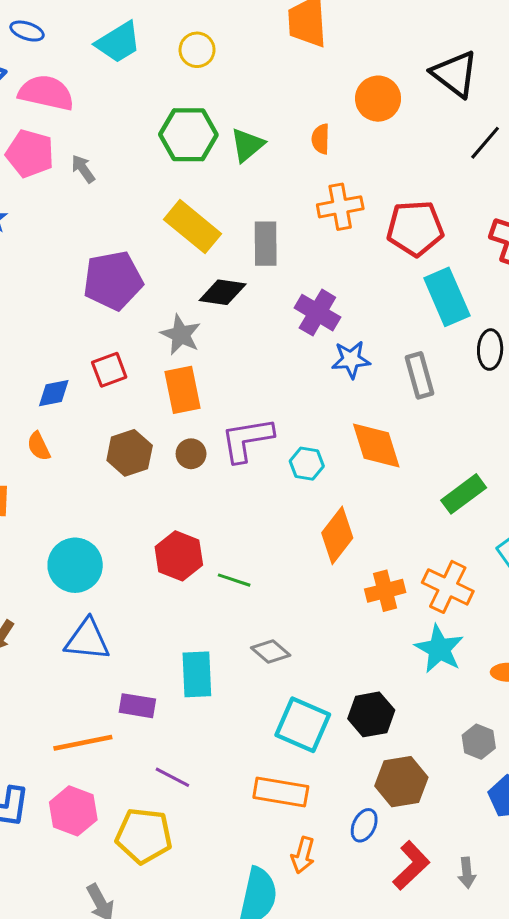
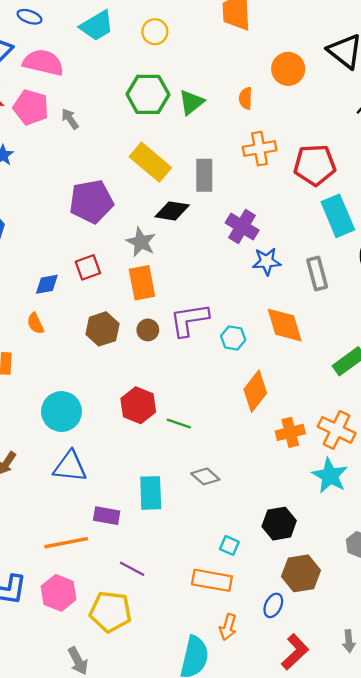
cyan square: (303, 725) -> (229, 545), moved, size x0.5
red L-shape: (411, 865) -> (295, 652), moved

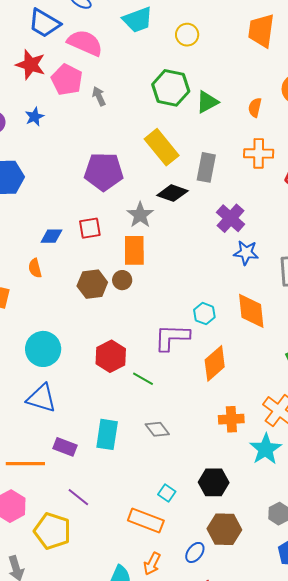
purple L-shape: (189, 320) -> (172, 337), moved
brown circle: (148, 330) -> (122, 280), moved
orange cross: (290, 432) -> (231, 419), moved

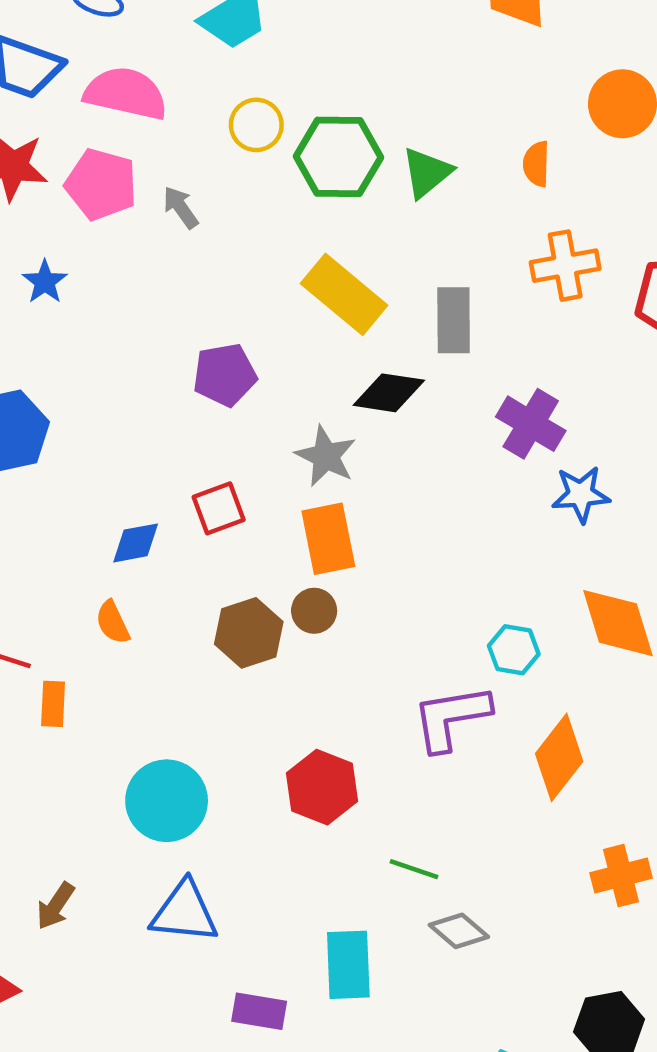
yellow circle: (187, 35) -> (256, 125), moved
purple pentagon: (104, 172) -> (225, 375), size x0.7
green line: (143, 379) -> (414, 869), moved

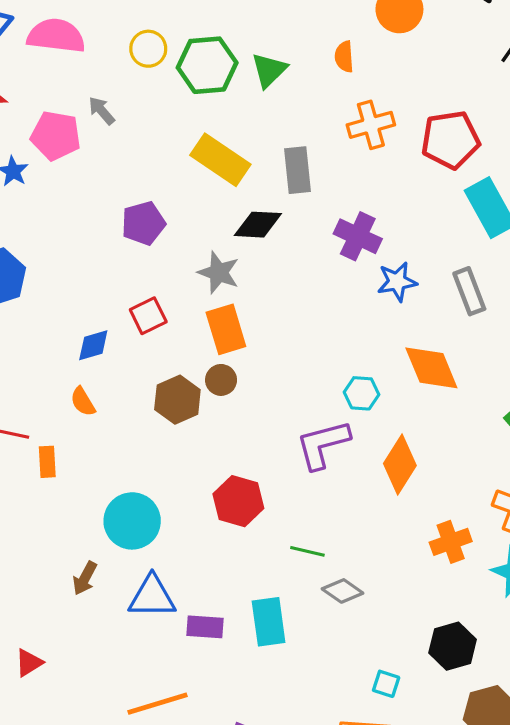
pink pentagon: (101, 184) -> (56, 136), moved
brown arrow: (56, 906) -> (85, 578), moved
purple rectangle: (259, 1011) -> (205, 627), moved

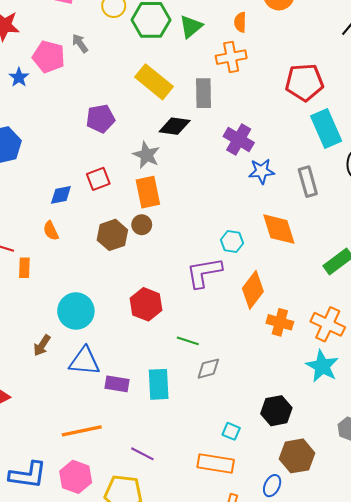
orange cross: (371, 125) -> (231, 57), moved
orange cross: (451, 542) -> (280, 322), moved, turned 30
gray diamond: (343, 591) -> (208, 369), turned -55

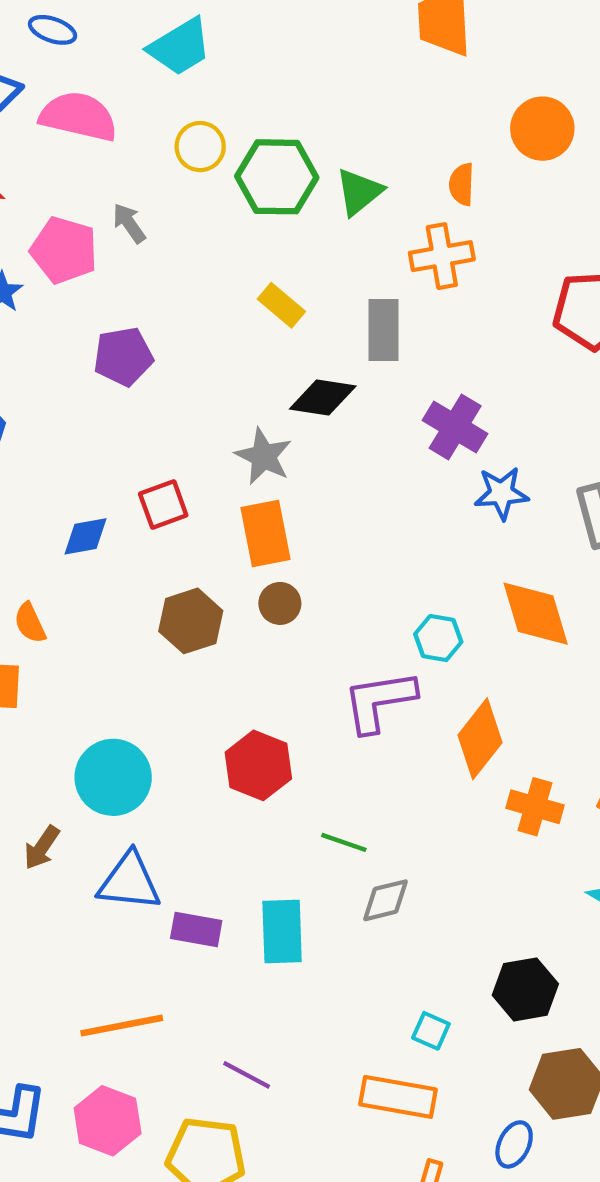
yellow rectangle: (154, 82) -> (281, 305), size x0.6
purple pentagon: (100, 119) -> (123, 356), moved
brown circle: (142, 225) -> (280, 603), moved
orange semicircle: (51, 231) -> (30, 623), moved

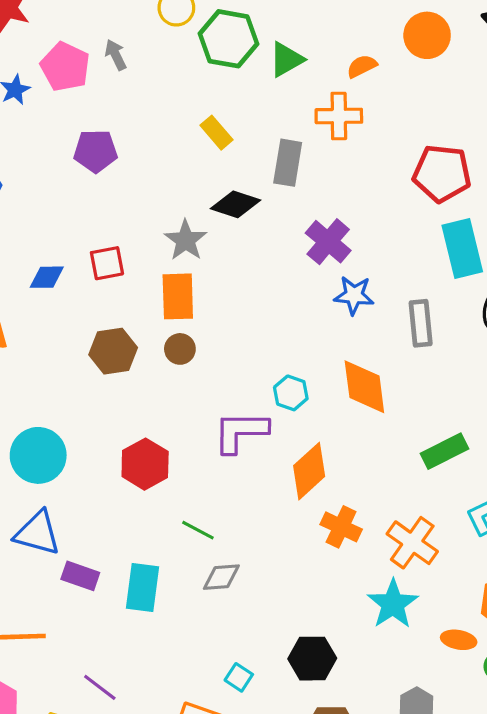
orange semicircle: (462, 184) -> (362, 66), turned 52

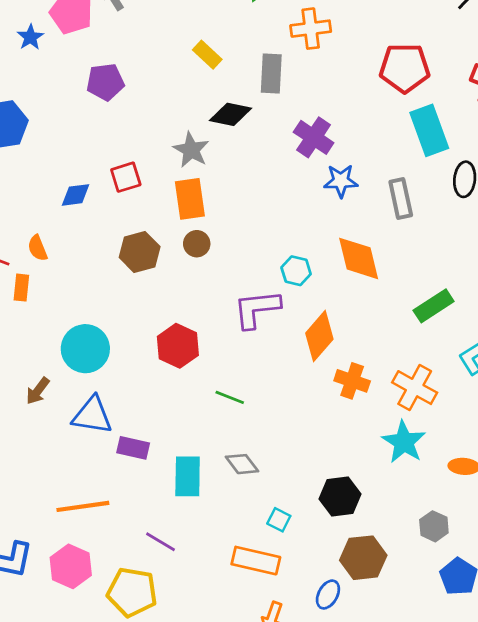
gray diamond: (221, 577) -> (242, 464), moved, turned 64
cyan rectangle: (143, 587) -> (188, 476), moved

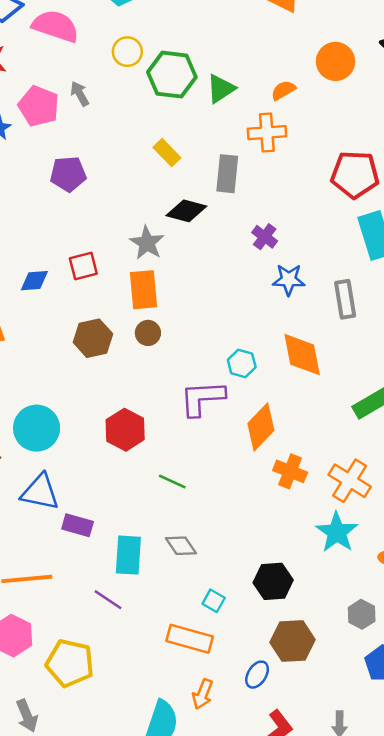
purple cross: (314, 137) -> (265, 237), size x0.7
purple line: (161, 542) -> (108, 600), moved

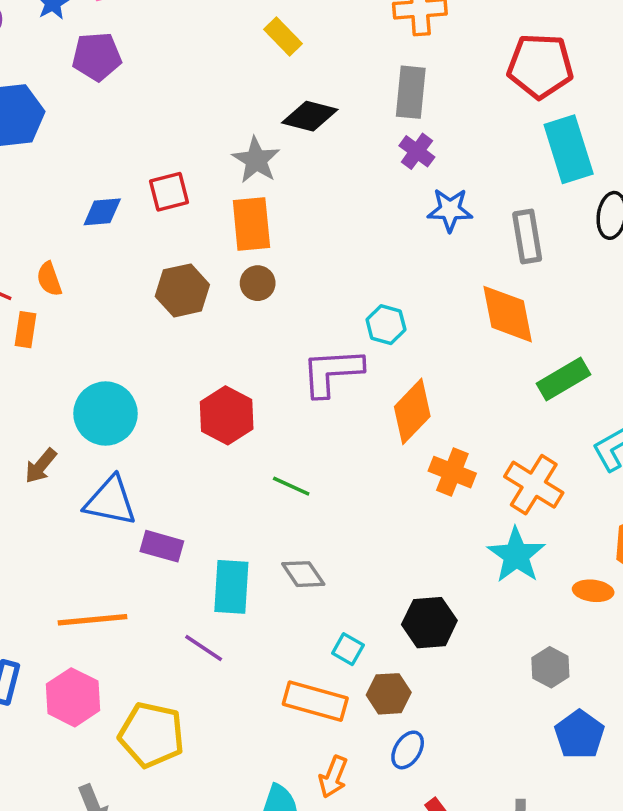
purple pentagon: (68, 174) -> (97, 57), moved
gray rectangle: (227, 174) -> (411, 92), moved
orange diamond: (302, 355) -> (508, 314), moved
brown hexagon: (293, 641) -> (389, 694), moved, size x0.7

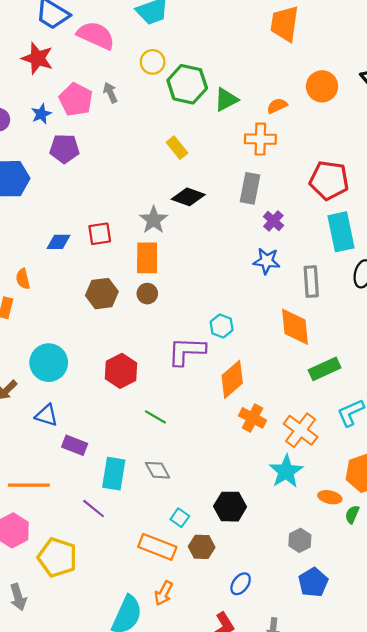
purple cross: (417, 151) -> (273, 221), moved
blue triangle: (110, 501) -> (47, 415), size x0.7
blue ellipse: (408, 750) -> (241, 584), moved

